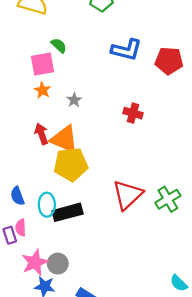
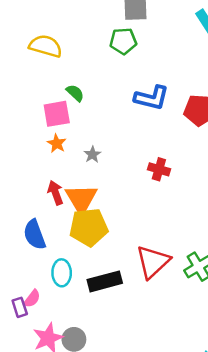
orange triangle: (64, 139) -> (81, 199), turned 36
blue semicircle: (17, 196) -> (34, 235), moved, size x1.4
black rectangle: (68, 212) -> (105, 281), moved
pink semicircle: (21, 228) -> (32, 299), turned -140

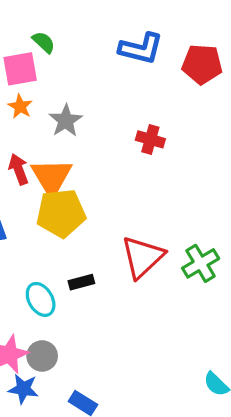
gray star: (92, 154) -> (66, 121), size x1.5
cyan ellipse: (62, 273) -> (41, 299), moved, turned -30
black rectangle: (105, 281) -> (81, 282), size x0.6

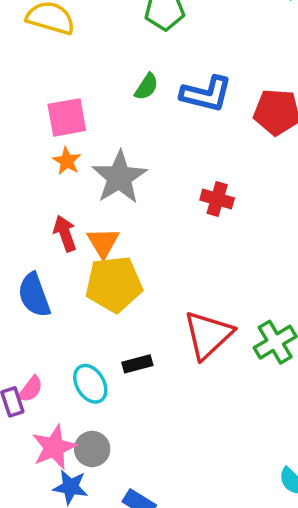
green semicircle: (44, 42) -> (146, 87), moved, turned 80
gray star: (66, 121) -> (119, 177), size x1.4
orange triangle: (52, 177) -> (103, 242), size x0.7

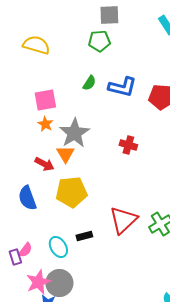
red arrow: (65, 233) -> (44, 164), turned 138
orange triangle: (103, 242) -> (65, 154), moved
gray circle: (92, 449) -> (59, 283), size x1.4

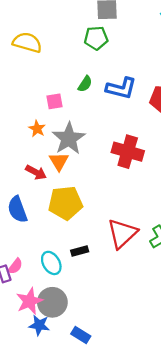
pink square: (45, 100) -> (55, 101), moved, size x0.7
red cross: (128, 145) -> (128, 152), size x1.6

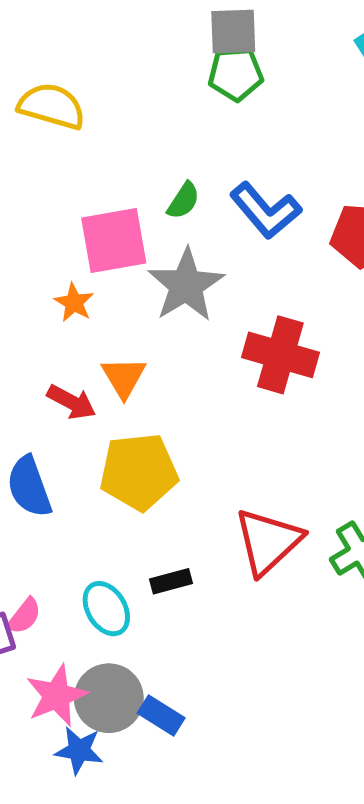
green pentagon: (96, 38) -> (236, 74), moved
blue L-shape: (121, 88) -> (266, 211), turned 36
pink square: (55, 101) -> (114, 240), size x1.8
gray star: (69, 138) -> (186, 285), moved
blue rectangle: (81, 335) -> (161, 716), moved

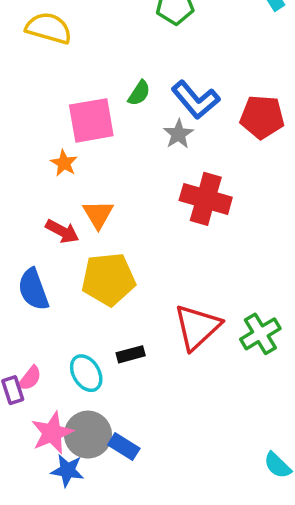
gray star: (186, 285) -> (178, 134), moved, size x0.6

